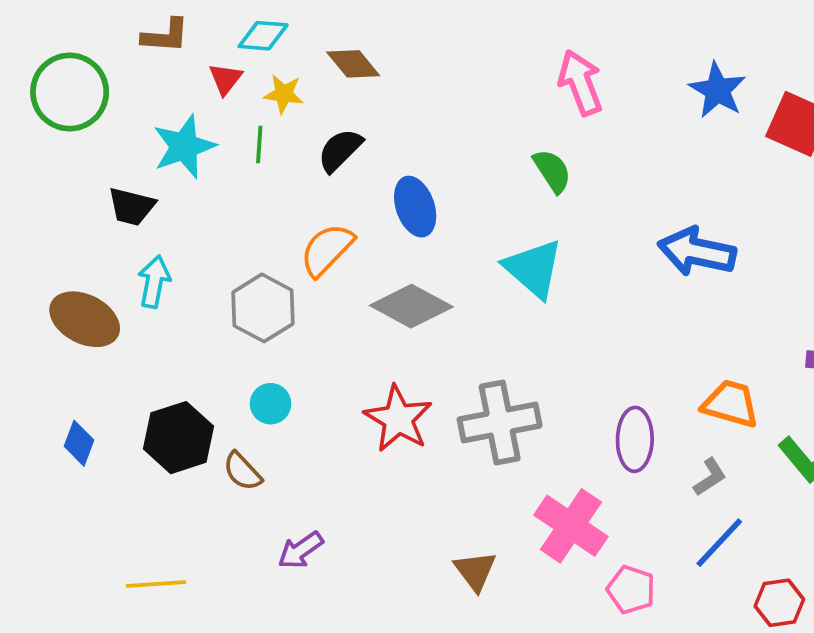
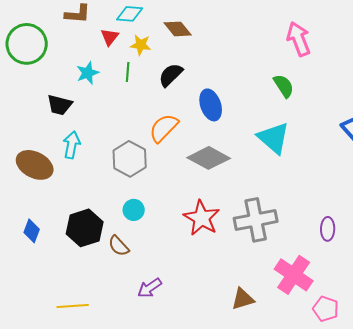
cyan star: (184, 146) -> (88, 73), size x0.7
purple ellipse: (635, 439) -> (328, 229), size x0.7
brown triangle: (475, 571) -> (243, 299), turned 50

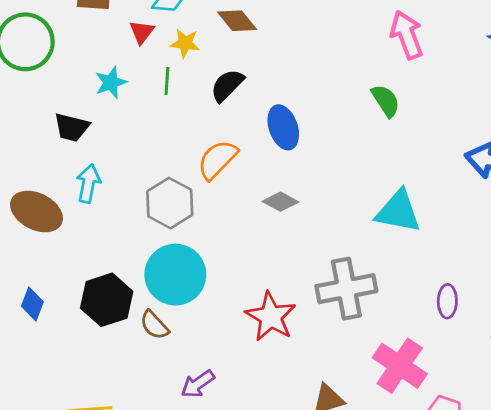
cyan triangle: (274, 138) -> (398, 211), moved, turned -30
gray diamond: (209, 158) -> (280, 202), size x0.6
cyan circle: (134, 210) -> (175, 275), size x2.0
red star: (202, 218) -> (271, 317), moved

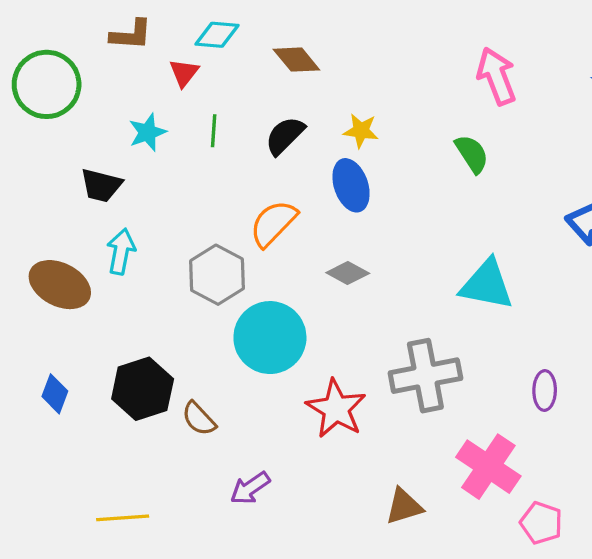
yellow star: (185, 43) -> (361, 131), moved
cyan circle: (175, 275) -> (270, 338), moved

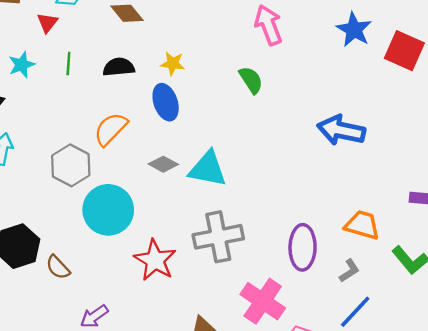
black semicircle: (285, 136) -> (119, 67), turned 40
cyan triangle: (487, 285) -> (208, 169), moved
purple ellipse: (545, 390) -> (303, 247), size x1.6

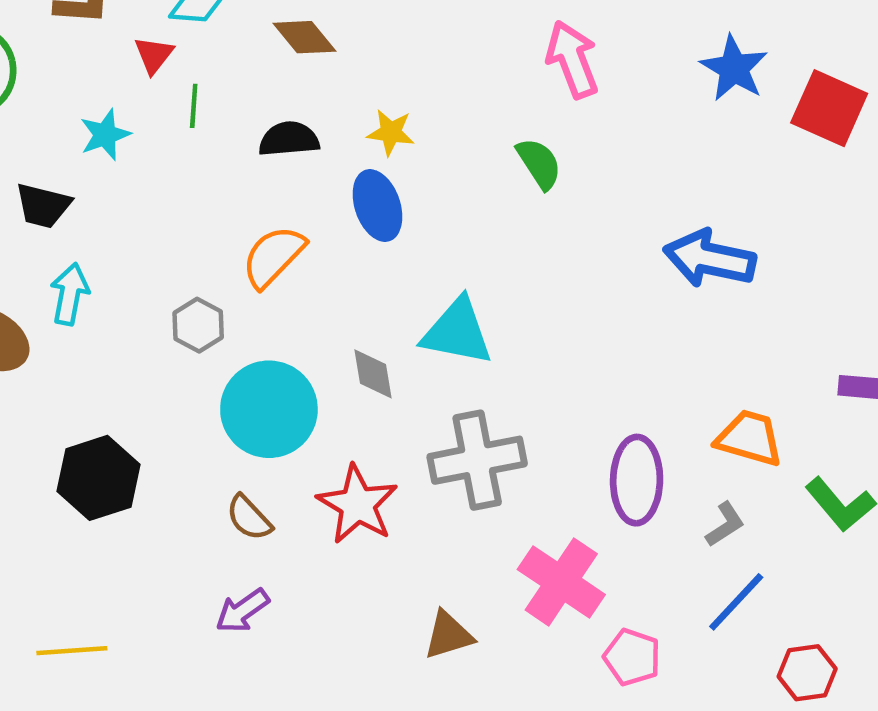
green line: (68, 64) -> (194, 106), moved
gray diamond: (163, 164) -> (373, 374), moved, turned 52
gray hexagon: (71, 165) -> (198, 325), size x0.7
brown semicircle: (58, 267) -> (249, 518), moved

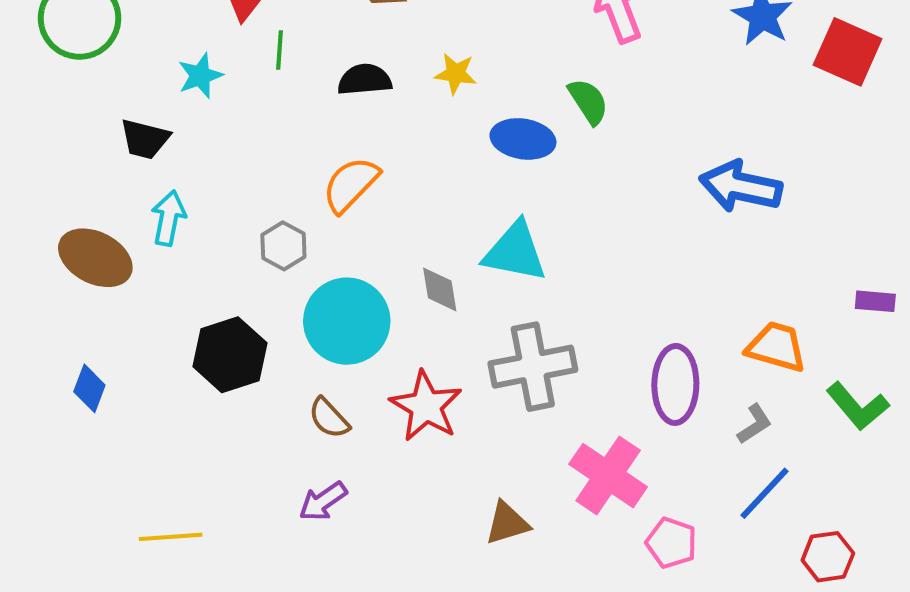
blue ellipse: (377, 206) -> (523, 139), moved, turned -62
black hexagon: (98, 478) -> (230, 355), moved

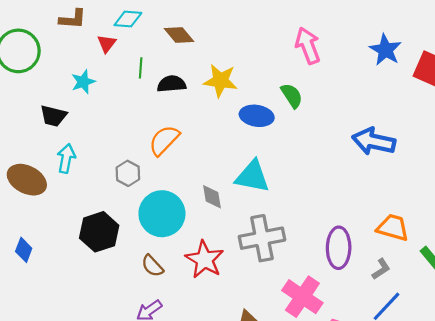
green line: (279, 50) -> (141, 68), moved
yellow star: (456, 74) -> (220, 81), size x1.5

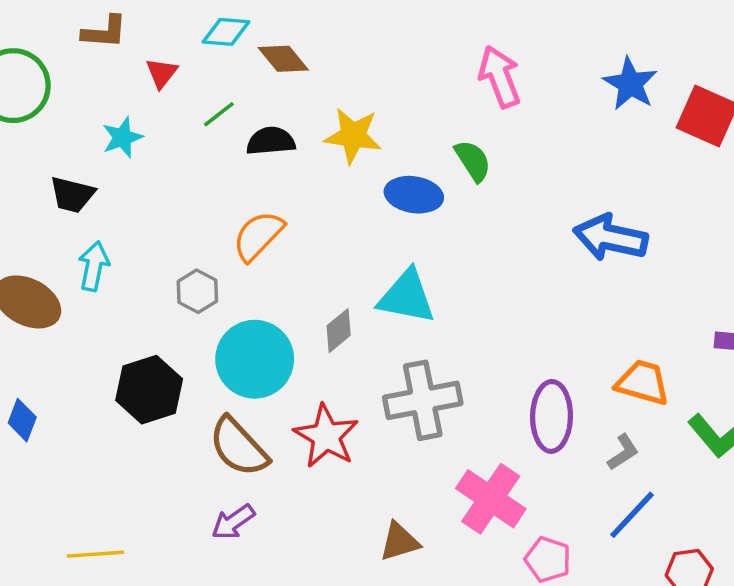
cyan diamond: (128, 19) -> (226, 32), moved
green line: (141, 68) -> (219, 114), turned 48
gray diamond: (212, 197) -> (339, 331), turned 60
brown semicircle: (152, 266) -> (239, 447), size x1.6

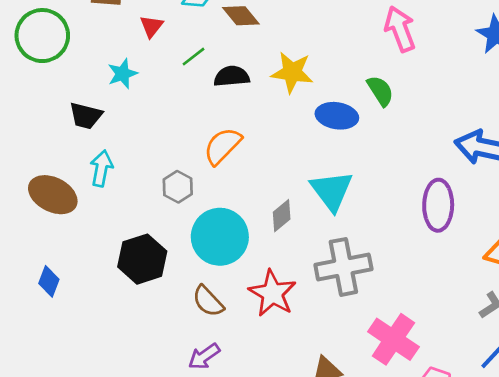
cyan triangle: (407, 297) -> (332, 191), turned 42
purple ellipse: (552, 416) -> (438, 205), moved
brown semicircle: (239, 447) -> (208, 301), size x0.7

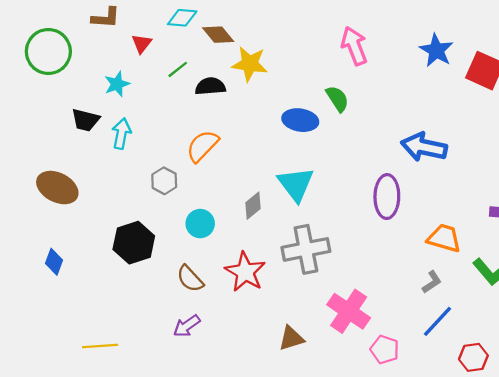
yellow star: (292, 72) -> (250, 64), moved
cyan arrow: (101, 168) -> (121, 134), moved
cyan circle: (220, 237) -> (200, 224), size x0.6

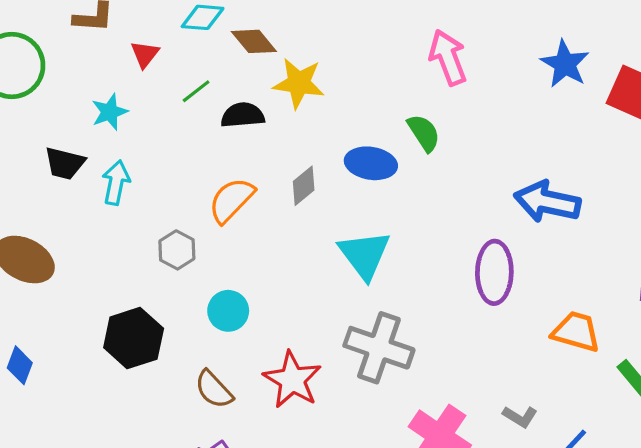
gray diamond: (253, 206) -> (304, 186), moved
gray cross: (306, 249) -> (379, 348), turned 30
gray L-shape: (432, 282) -> (520, 417), moved, turned 65

